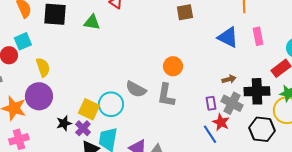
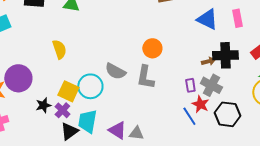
yellow semicircle: (43, 67) -> (59, 49), moved
black cross: (257, 91) -> (225, 55), moved
black hexagon: (262, 129) -> (227, 114), moved

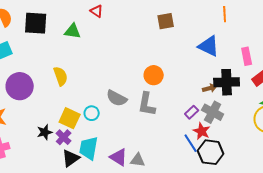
pink rectangle: (237, 18) -> (247, 56), moved
purple circle: (18, 78) -> (20, 86), moved
purple rectangle: (190, 85) -> (192, 112), turned 56
cyan circle: (90, 86) -> (92, 113), size x0.6
black hexagon: (227, 114) -> (211, 152), moved

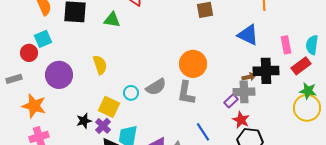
orange circle: (154, 75) -> (193, 64), size x1.4
gray semicircle: (117, 98) -> (156, 87), turned -60
gray cross: (213, 112) -> (244, 92), moved, turned -30
cyan circle: (92, 113) -> (131, 93), moved
blue line: (191, 143) -> (203, 132), moved

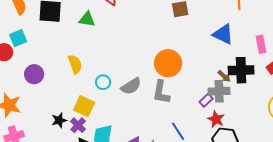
purple circle: (59, 75) -> (34, 74), size x0.7
brown arrow: (249, 77) -> (224, 76), turned 56
cyan circle: (131, 93) -> (103, 82), moved

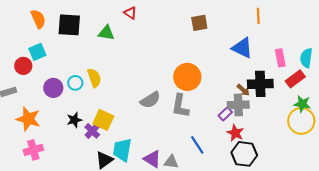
cyan circle: (103, 82) -> (75, 83), moved
black star: (59, 120) -> (74, 120), moved
purple cross: (78, 125) -> (92, 131), moved

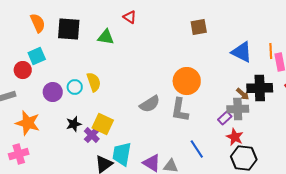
orange line: (258, 16) -> (271, 51), moved
pink cross: (33, 150) -> (19, 154), moved

